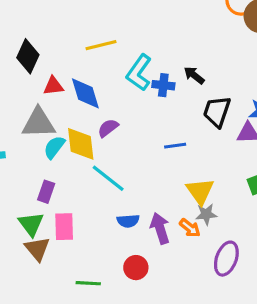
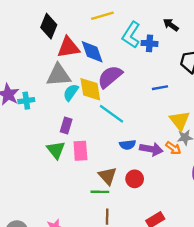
black arrow: (194, 75) -> (171, 25), moved
red triangle: (53, 86) -> (68, 47), size x1.5
purple semicircle: (108, 128) -> (110, 77), size x1.6
purple arrow: (160, 228) -> (151, 149), turned 120
brown triangle: (37, 249) -> (108, 176), moved

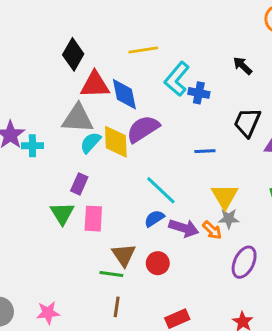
black arrow: (171, 25) -> (243, 66), moved
cyan line: (111, 114) -> (161, 190), moved
blue semicircle: (128, 145) -> (154, 218), turned 147

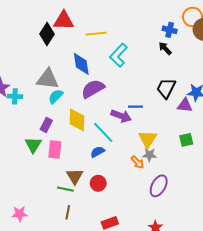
red triangle: (95, 85) -> (64, 21), moved
blue cross: (199, 93) -> (170, 30), moved
yellow diamond: (116, 142) -> (77, 120), moved
purple arrow: (184, 228) -> (121, 116), moved

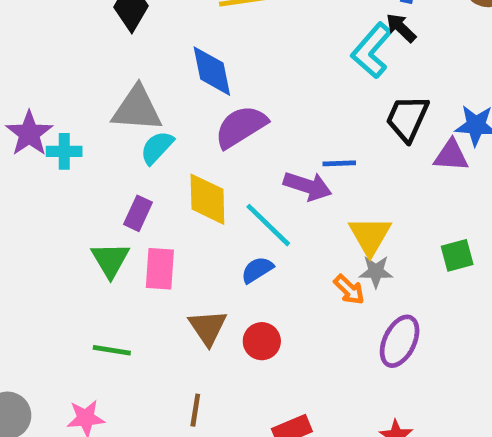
cyan L-shape: (119, 55) -> (372, 51), moved
green square: (186, 140) -> (457, 255), moved
green line: (65, 189) -> (112, 350), moved

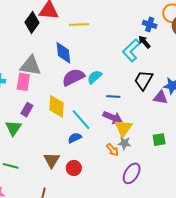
cyan semicircle: (157, 148) -> (95, 77), moved
purple arrow: (308, 186) -> (113, 118), moved
pink rectangle: (160, 269) -> (23, 82), moved

